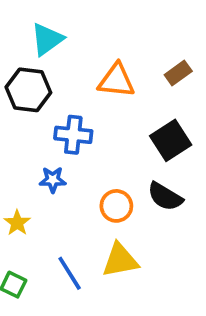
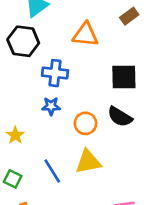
brown rectangle: (178, 73) -> (129, 16), moved
black square: (171, 140) -> (124, 77), turned 32
blue star: (53, 180) -> (51, 106), moved

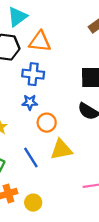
orange triangle: (85, 35) -> (40, 41), moved
orange circle: (85, 123) -> (47, 123), moved

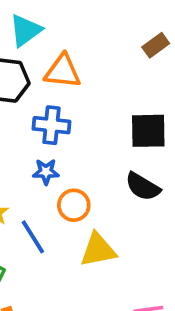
blue line: (31, 157) -> (33, 237), moved

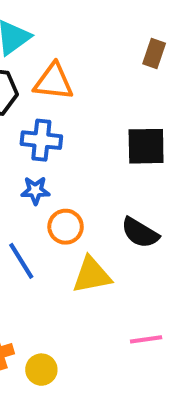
brown rectangle: (156, 45) -> (154, 54), turned -35
black semicircle: (143, 187) -> (140, 233), moved

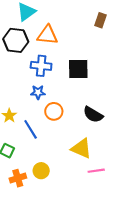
black square: (146, 146) -> (78, 69), moved
yellow triangle: (92, 275) -> (81, 148), moved, turned 35
yellow circle: (41, 370) -> (41, 171), moved

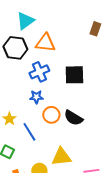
blue cross: (41, 66) -> (39, 72), turned -30
black semicircle: (93, 115) -> (73, 118), moved
yellow triangle: (81, 148) -> (61, 157), moved, turned -30

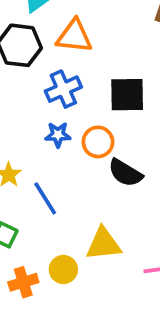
orange circle: (51, 115) -> (98, 142), moved

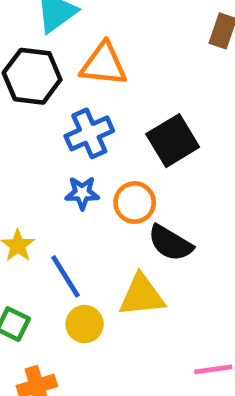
black square: (127, 95) -> (173, 141), turned -30
yellow triangle: (103, 244) -> (142, 295), moved
yellow circle: (63, 269) -> (85, 324), moved

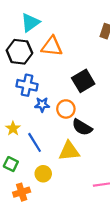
blue cross: (89, 133) -> (27, 85), moved, turned 36
yellow circle: (85, 324) -> (43, 174), moved

